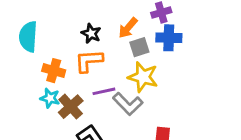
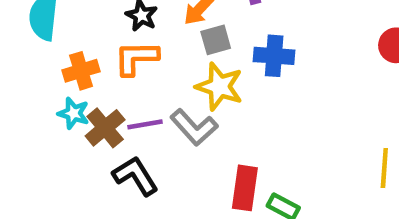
blue cross: (169, 38) -> (274, 56), moved
orange cross: (54, 71) -> (81, 71), turned -35
purple line: (104, 91) -> (145, 124), moved

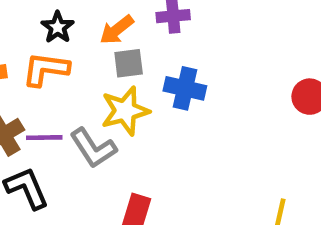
yellow star: (219, 86) -> (125, 111), turned 30

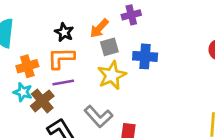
purple line: (44, 138) -> (63, 83), moved
gray L-shape: (93, 148) -> (98, 116), moved

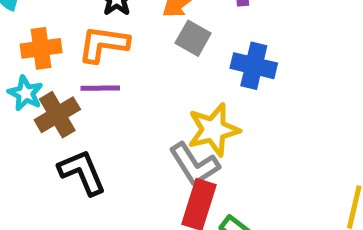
gray square: (109, 47) -> (193, 38), turned 36
yellow star: (112, 75) -> (213, 130), moved
gray L-shape: (98, 116) -> (194, 164), moved

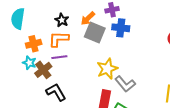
gray square: (193, 38) -> (95, 33), size x1.5
blue cross: (254, 66) -> (121, 28), moved
gray L-shape: (194, 164) -> (125, 84), moved

